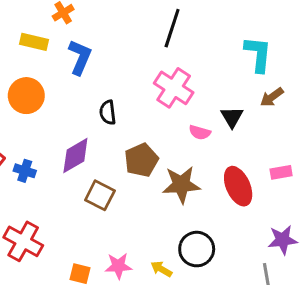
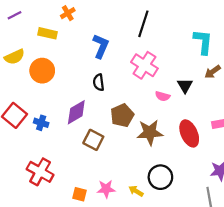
blue L-shape: (80, 57) -> (101, 46), moved

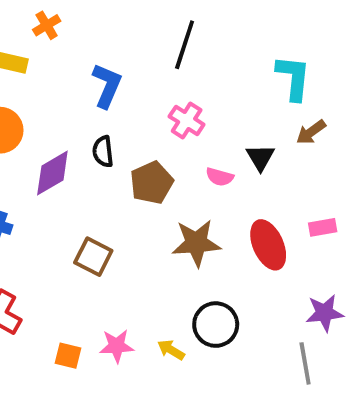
pink cross: (144, 65) -> (187, 120), size x0.7
purple diamond: (76, 112) -> (52, 173), moved
brown pentagon: (122, 115) -> (152, 183), moved

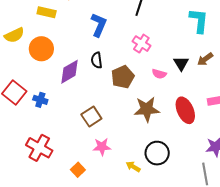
brown arrow: (311, 132) -> (205, 59), moved
brown square: (93, 257) -> (91, 117), turned 30
pink star: (117, 346) -> (102, 147), moved
orange square: (68, 356) -> (78, 170), turned 32

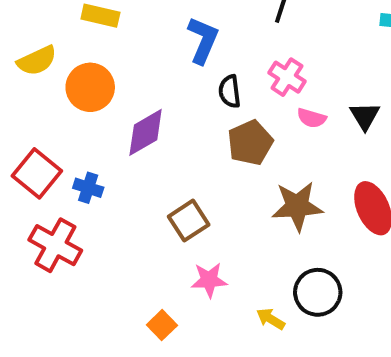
black semicircle: (97, 60) -> (230, 91), moved
pink semicircle: (159, 74) -> (312, 118), moved
red cross: (39, 148) -> (55, 245), moved

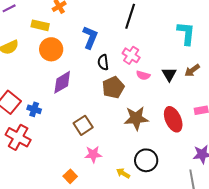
orange circle: (90, 87) -> (51, 49), moved

